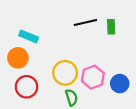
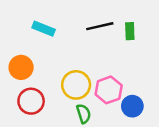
cyan rectangle: (29, 36) -> (44, 29), moved
blue circle: (120, 84) -> (132, 106), moved

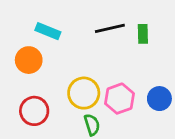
orange circle: (21, 67) -> (29, 60), moved
blue circle: (132, 106) -> (159, 99), moved

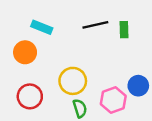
pink hexagon: (119, 99) -> (113, 100), moved

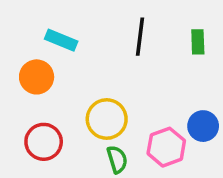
black line: (95, 25) -> (140, 37), turned -70
green rectangle: (124, 30) -> (198, 42), moved

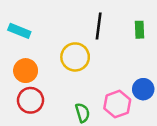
cyan rectangle: (61, 40) -> (19, 31), moved
orange circle: (37, 77) -> (26, 71), moved
yellow circle: (107, 119) -> (75, 57), moved

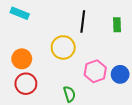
cyan rectangle: (19, 31) -> (20, 13), moved
pink hexagon: (117, 104) -> (95, 71), moved

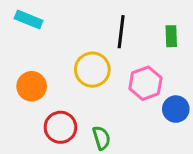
pink hexagon: (95, 71) -> (145, 83), moved
red circle: (26, 84) -> (60, 127), moved

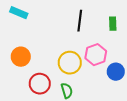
yellow circle: (92, 70) -> (70, 63), moved

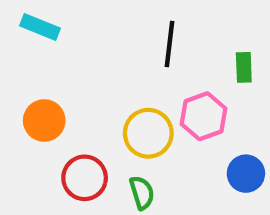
green rectangle: (113, 24) -> (244, 67), moved
blue circle: (116, 72) -> (246, 174), moved

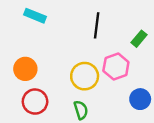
cyan rectangle: (40, 27) -> (35, 16), moved
green rectangle: (244, 67) -> (139, 39), turned 42
red circle: (85, 178) -> (35, 102), moved

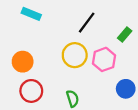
black line: (97, 25) -> (87, 23), turned 30
yellow circle: (85, 76) -> (75, 55), moved

